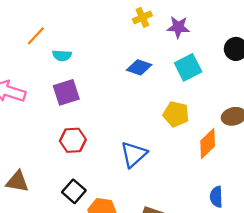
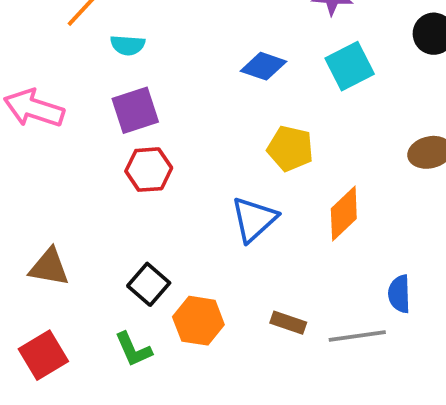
yellow pentagon: (176, 114) -> (290, 149), moved
red hexagon: (73, 140) -> (149, 170), moved
orange diamond: (208, 143) -> (344, 214), moved

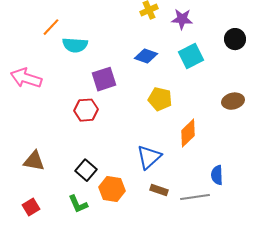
cyan semicircle: (128, 45) -> (75, 45), size x1.4
purple square: (135, 110) -> (104, 79), moved
blue triangle: (254, 219) -> (149, 157), moved
red square: (43, 355) -> (31, 207), size x0.7

